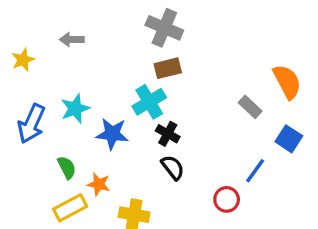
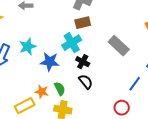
gray rectangle: (250, 107) -> (119, 46), moved, size x1.5
green semicircle: (67, 167) -> (60, 89), moved
red circle: (227, 199) -> (122, 108), moved

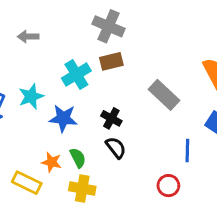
cyan cross: (72, 43) -> (76, 75), moved
blue line: (135, 84) -> (187, 150), turned -35
yellow rectangle: (25, 106) -> (27, 183), turned 54

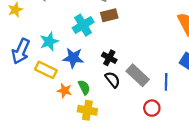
gray rectangle: (164, 95) -> (138, 75), moved
yellow rectangle: (27, 183) -> (46, 70), moved

